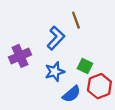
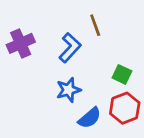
purple cross: (20, 56) -> (21, 43), moved
green square: (85, 66) -> (122, 74), moved

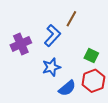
brown line: (95, 25) -> (71, 19), turned 49
purple cross: (21, 43) -> (21, 44), moved

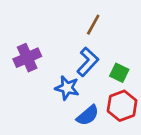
blue L-shape: (52, 36) -> (88, 62), moved
blue star: (51, 67) -> (67, 88), turned 30

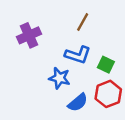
purple cross: (27, 58) -> (29, 35), moved
blue L-shape: (88, 62) -> (78, 55), turned 65

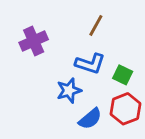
blue star: (59, 78) -> (69, 90), turned -30

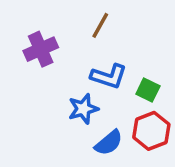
brown line: (96, 25) -> (100, 25), moved

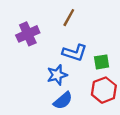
green square: (148, 90) -> (102, 62), turned -35
blue semicircle: (109, 143) -> (63, 101), moved

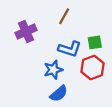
green square: (102, 62) -> (95, 42), moved
red hexagon: (104, 90) -> (93, 67), moved

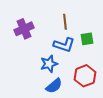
brown line: (64, 16) -> (65, 22), moved, turned -35
red hexagon: (93, 67) -> (85, 76), moved

